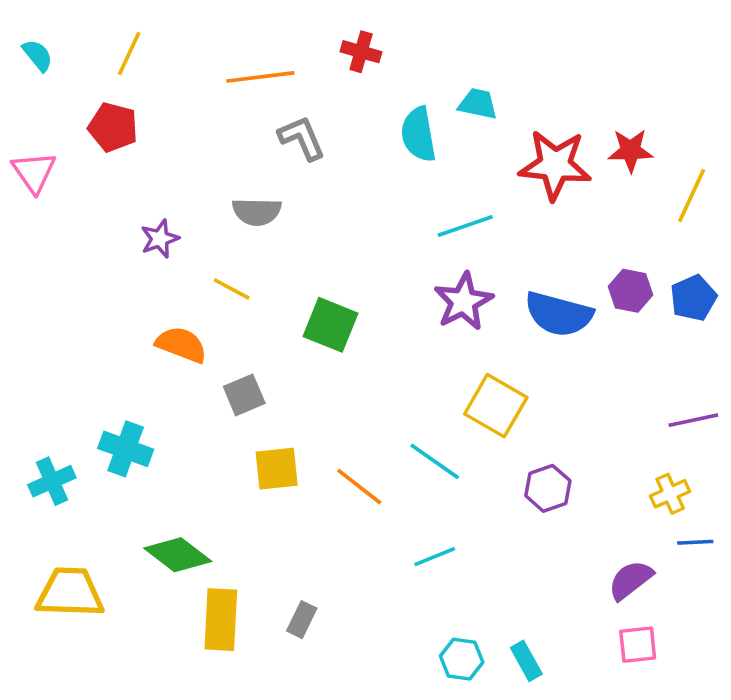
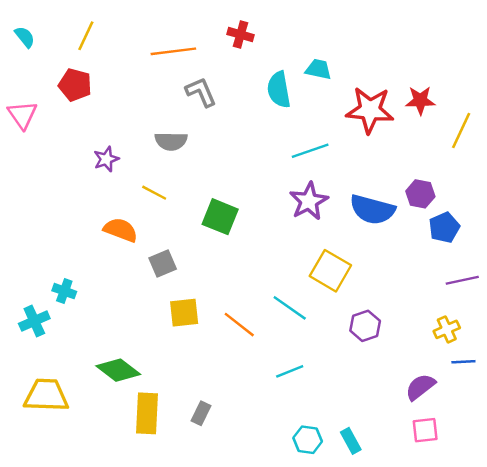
blue pentagon: (693, 298) -> (444, 228), moved
cyan cross: (126, 449) -> (64, 291), moved, size x0.7

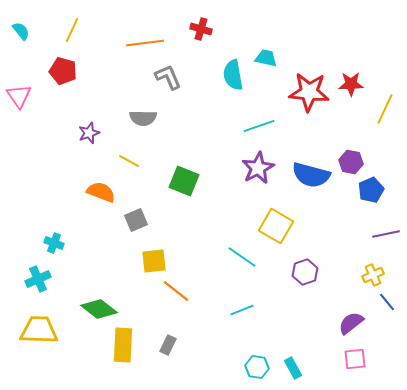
cyan cross: (34, 321) -> (38, 279), moved
orange line: (239, 325) -> (176, 291), moved
blue line: (463, 362) -> (387, 302), turned 54

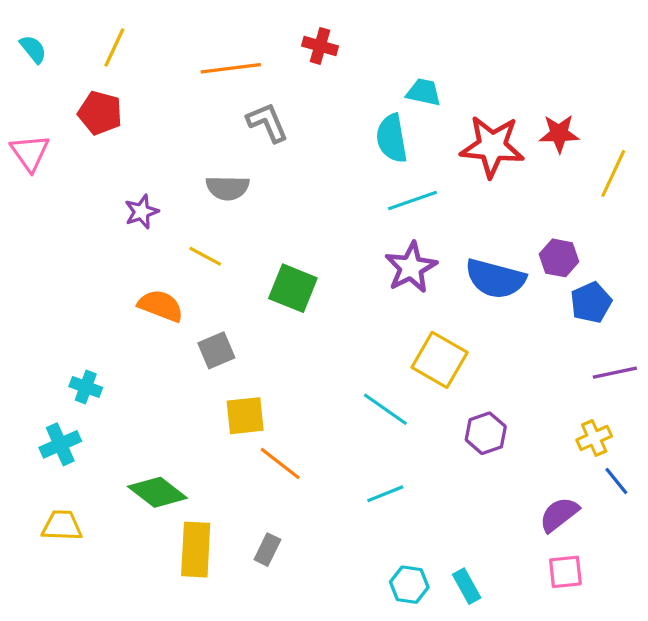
cyan semicircle: (233, 75) -> (392, 138), moved
yellow trapezoid: (39, 330) -> (62, 526), size x0.7

